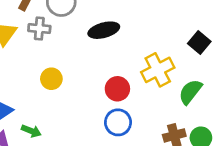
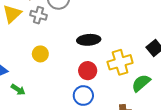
black ellipse: (104, 30) -> (89, 40), moved

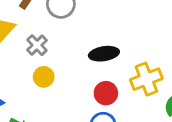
gray cross: (38, 15) -> (37, 45), moved, turned 35

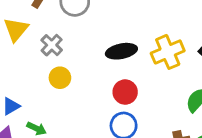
yellow cross: (146, 79) -> (168, 52), moved

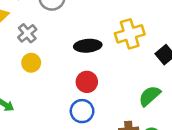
yellow cross: (168, 52) -> (130, 34), moved

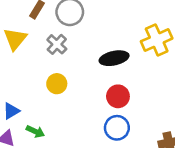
gray cross: (27, 33) -> (57, 44), moved

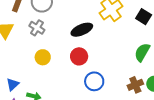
red circle: (118, 96) -> (79, 56), moved

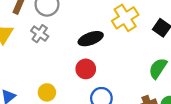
yellow circle: (43, 57) -> (47, 92), moved

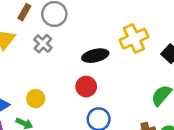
yellow circle: (47, 92) -> (36, 99), moved

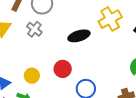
red circle: (86, 87) -> (63, 69), moved

